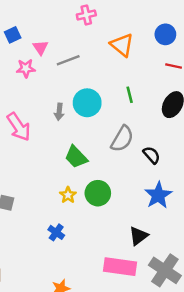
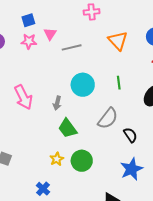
pink star: (26, 68) -> (29, 41), moved
gray arrow: (59, 112) -> (57, 103), moved

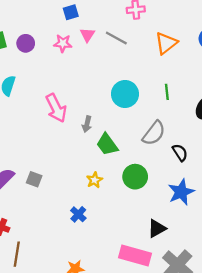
blue square: (28, 20) -> (71, 12), moved
orange triangle: (118, 41) -> (166, 43), turned 35
gray line: (72, 47) -> (116, 38), moved, turned 42
gray arrow: (57, 103) -> (87, 124), moved
green circle: (82, 161) -> (135, 177), moved

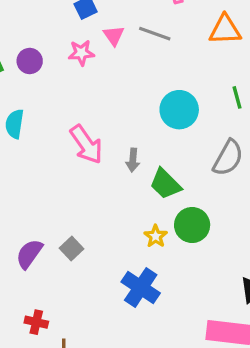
orange triangle: (166, 43) -> (225, 30), turned 45
green circle: (135, 177) -> (192, 225), moved
gray square: (34, 179) -> (71, 248), turned 35
blue cross: (78, 214) -> (141, 288), size x1.6

